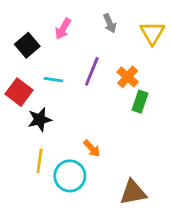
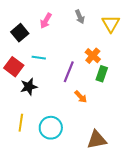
purple line: (92, 71) -> (69, 72), moved
orange arrow: (92, 148) -> (81, 97), moved
yellow line: (40, 161) -> (21, 123), moved

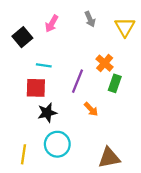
red square: (14, 67) -> (36, 88), moved, turned -36
black star: (29, 87) -> (47, 113), moved
yellow line: (21, 123) -> (23, 154), moved

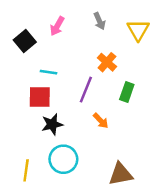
orange cross: (105, 63) -> (107, 62), moved

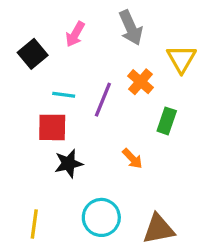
gray arrow: (99, 21) -> (131, 28), size x1.5
yellow triangle: (138, 30) -> (181, 59), moved
purple line: (86, 90) -> (103, 100), moved
cyan circle: (63, 159) -> (101, 217), moved

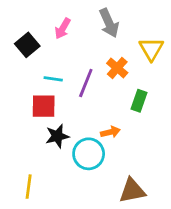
orange arrow: (132, 159) -> (110, 132), turned -60
cyan circle: (101, 217) -> (89, 154), moved

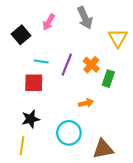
orange cross: (117, 68) -> (91, 65), moved
black star: (57, 136) -> (31, 119), moved
cyan circle: (89, 154) -> (69, 133), moved

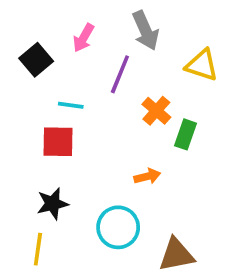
yellow triangle: (118, 38) -> (202, 65), turned -42
purple line: (67, 65) -> (120, 74), moved

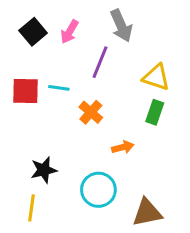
black square: (36, 60) -> (33, 32), moved
yellow triangle: (202, 65) -> (156, 77), moved
orange cross: (156, 111) -> (91, 112), moved
red square: (58, 142) -> (25, 91), moved

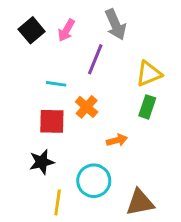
yellow triangle: (156, 77) -> (149, 74), turned -40
red square: (25, 91) -> (52, 121), moved
yellow line: (32, 208) -> (58, 202), moved

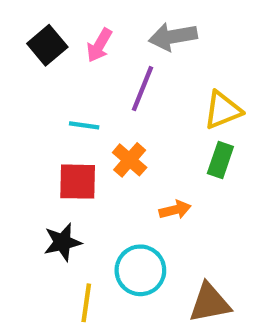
gray arrow: (115, 25) -> (173, 37), turned 104

